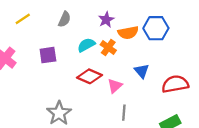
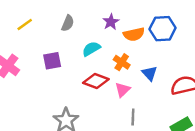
orange cross: (108, 47) -> (122, 62), moved

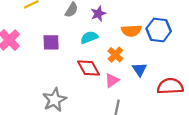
purple star: (111, 22) -> (98, 14), moved
red diamond: (96, 81) -> (88, 68), turned 30

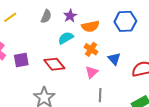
orange semicircle: (131, 31) -> (90, 26), moved
purple square: (51, 42) -> (21, 60), moved
red diamond: (88, 68) -> (54, 64), moved

